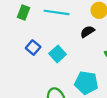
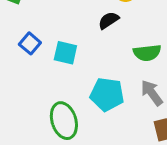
cyan square: (58, 54) -> (65, 53), turned -35

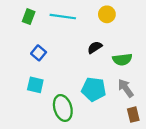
black semicircle: (109, 20) -> (95, 47), moved
cyan square: (65, 53) -> (35, 85), moved

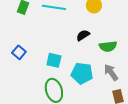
blue square: (39, 53) -> (19, 52), moved
cyan square: (35, 85) -> (54, 60), moved

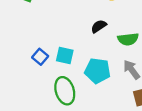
blue square: (19, 52) -> (40, 57), moved

